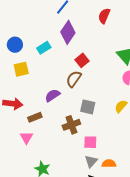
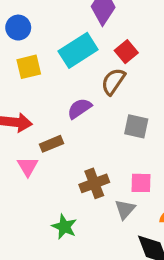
cyan rectangle: (44, 48) -> (78, 50), moved, size x1.6
brown cross: (71, 125) -> (94, 183), moved
pink triangle: (26, 138) -> (28, 167), moved
gray triangle: (91, 161) -> (125, 209), moved

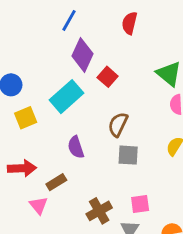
red square: (126, 52) -> (108, 77), moved
brown semicircle: (113, 81) -> (118, 125), moved
purple semicircle: (79, 108) -> (76, 147), turned -65

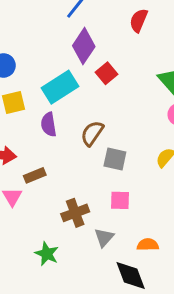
brown semicircle: (118, 125) -> (92, 133), moved
purple semicircle: (76, 147) -> (49, 125), moved
pink square: (140, 204) -> (120, 200), moved

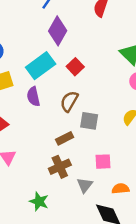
red square: (106, 73) -> (75, 67), moved
brown rectangle: (35, 175) -> (65, 138), moved
pink square: (120, 200) -> (103, 162), moved

